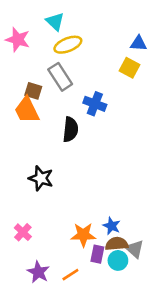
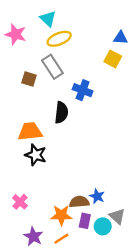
orange trapezoid: (27, 110) -> (30, 131), moved, turned 110
orange star: (83, 235) -> (61, 215), moved
brown semicircle: (117, 244) -> (79, 202), moved

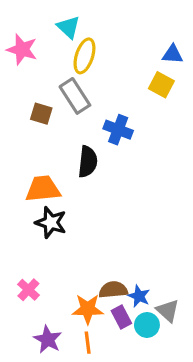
yellow ellipse: (59, 39) -> (84, 56), turned -50
blue star: (97, 196) -> (139, 296), moved
purple rectangle: (85, 221) -> (121, 317), turned -40
orange line: (61, 239) -> (88, 343), turned -64

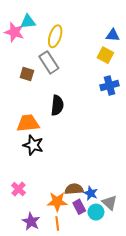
cyan triangle: (68, 27) -> (28, 22), moved, turned -49
blue cross: (118, 130) -> (110, 85), moved, turned -36

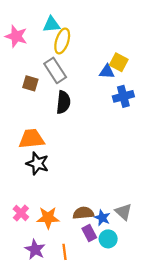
cyan triangle: (28, 22) -> (52, 24), moved
blue triangle: (113, 35) -> (107, 72), moved
black semicircle: (57, 105) -> (63, 102), moved
orange star: (57, 202) -> (48, 218), moved
gray triangle: (110, 203) -> (123, 212), moved

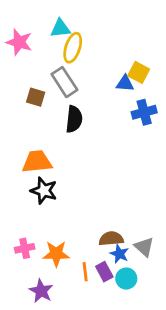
pink cross: (21, 213) -> (25, 248), turned 35
brown semicircle: (83, 213) -> (111, 239), moved
orange line: (65, 252) -> (85, 272), moved

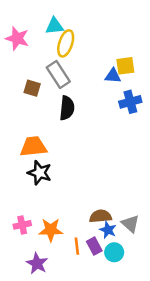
yellow square: (139, 72) -> (125, 66), turned -36

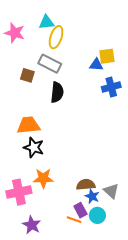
gray rectangle: (58, 74) -> (50, 64), turned -30
pink cross: (22, 225) -> (19, 192), size x1.6
orange star: (51, 230) -> (43, 178), moved
orange line: (77, 246) -> (74, 220), moved, turned -64

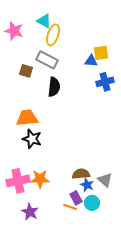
cyan triangle: (46, 22) -> (44, 21), turned 35
orange star: (43, 178) -> (40, 179), moved

